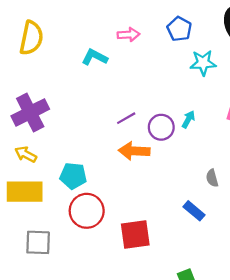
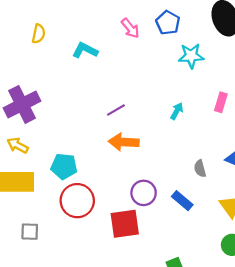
pink arrow: (128, 35) -> (130, 28), moved, turned 55
yellow semicircle: (31, 38) -> (39, 34), moved, size x0.6
purple circle: (161, 127) -> (144, 193), moved
gray square: (38, 242) -> (30, 232), size x0.7

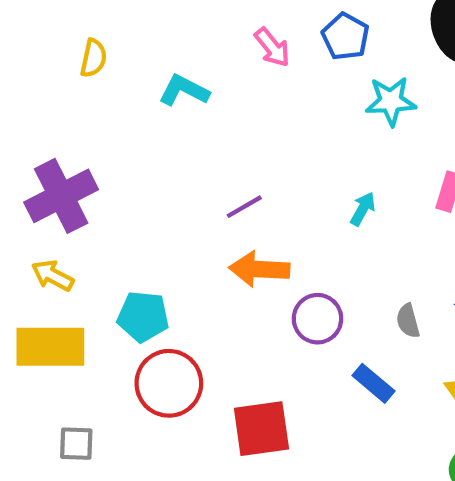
purple circle: (144, 193) -> (317, 319), moved

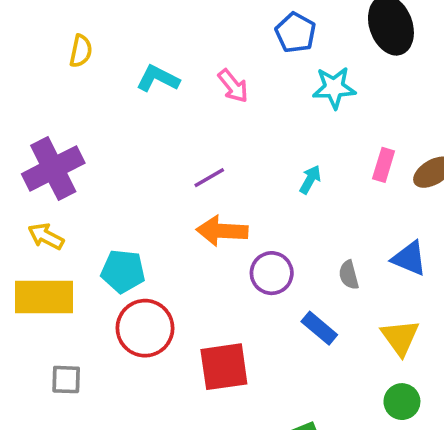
pink arrow: (272, 47) -> (233, 86), moved

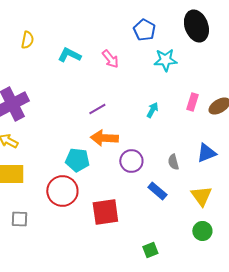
blue triangle: (409, 258) -> (206, 153), turned -45
cyan pentagon: (123, 271) -> (77, 160), moved

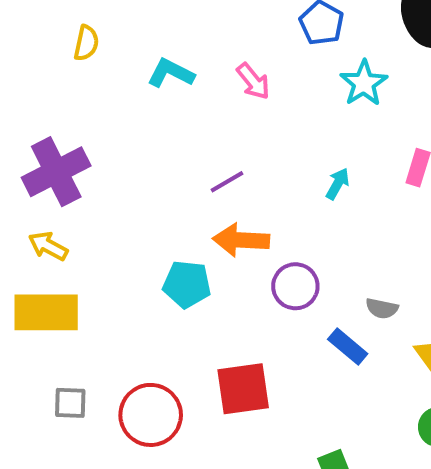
cyan star: (165, 60) -> (364, 83), turned -30
gray semicircle: (173, 162) -> (382, 308), moved, turned -63
red circle: (62, 191) -> (151, 415), moved

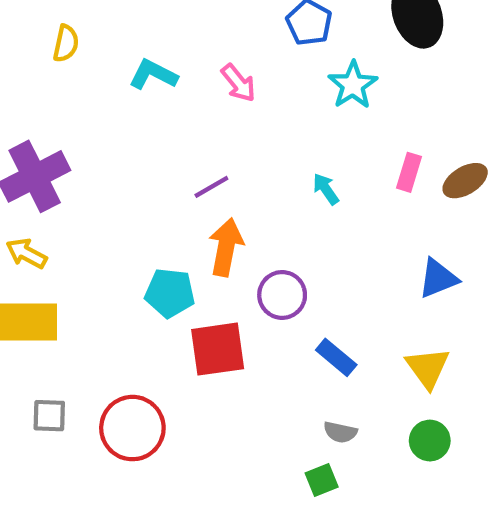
cyan arrow: (338, 184) -> (326, 189), turned -64
orange arrow: (241, 240) -> (226, 247), turned 98
gray semicircle: (382, 308) -> (340, 432), moved
red square: (243, 389) -> (218, 349), moved

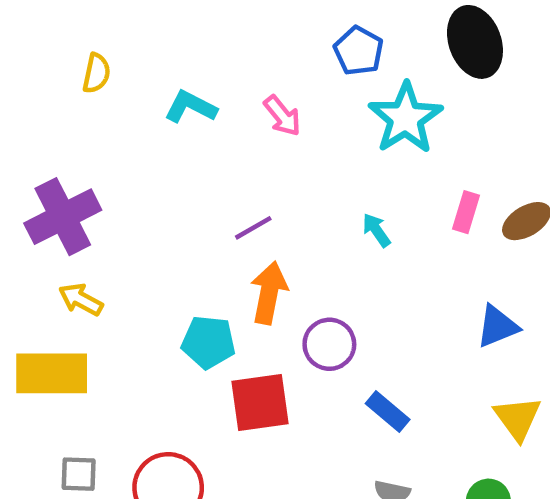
cyan star: (353, 85) -> (406, 118), size x1.4
yellow arrow: (26, 253) -> (81, 299), moved
yellow triangle: (428, 368) -> (518, 418), moved

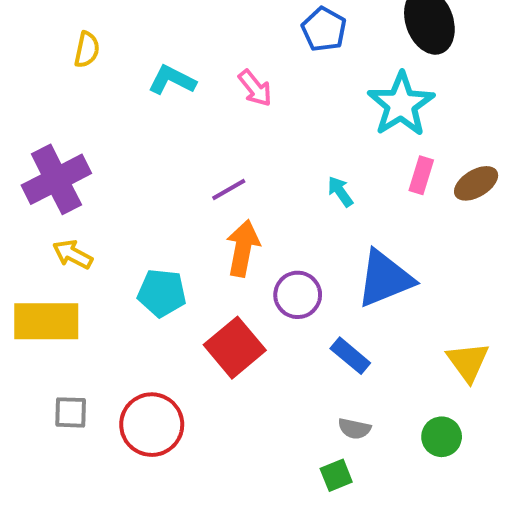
cyan star: (406, 118) -> (401, 104), moved
blue triangle: (497, 326) -> (385, 279), moved, size x1.5
cyan pentagon: (208, 342) -> (162, 293), moved
red square: (260, 403) -> (235, 348), turned -32

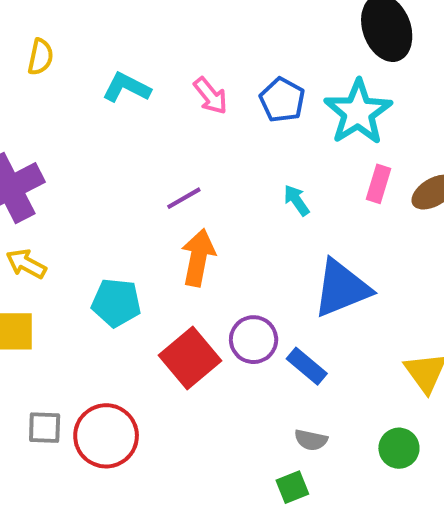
blue pentagon: (324, 29) -> (282, 100), moved
purple circle: (298, 295) -> (254, 340), moved
gray square: (71, 412) -> (45, 428), moved

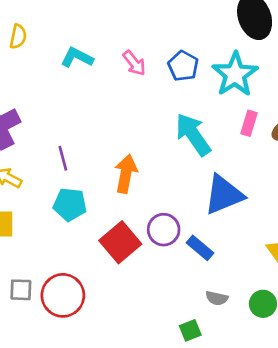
purple line: (184, 198) -> (63, 158), moved, turned -75
cyan arrow: (297, 200) -> (193, 134), size x2.0
gray semicircle: (311, 440) -> (217, 298), moved

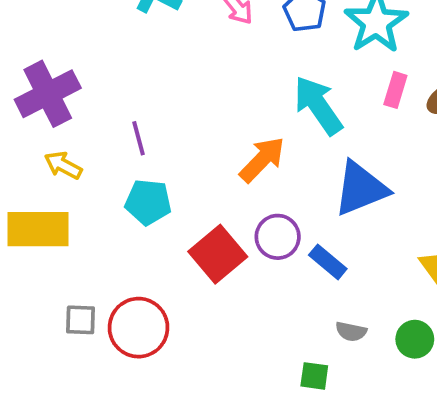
orange arrow: (126, 174) -> (262, 160), moved, turned 33
green square: (190, 330) -> (314, 376), turned 30

